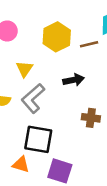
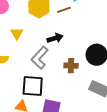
gray L-shape: (33, 98) -> (40, 58), moved

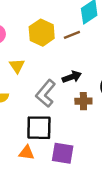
black arrow: (55, 38) -> (72, 77), moved

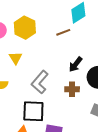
yellow hexagon: (42, 33) -> (25, 28), moved
black arrow: (72, 77) -> (76, 64), moved, turned 147

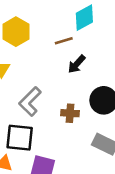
black arrow: (76, 64) -> (77, 64), moved

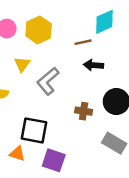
black arrow: (77, 64) -> (93, 65), turned 48
gray L-shape: (30, 101) -> (48, 81), moved

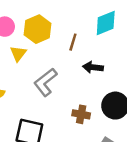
brown line: (83, 42) -> (73, 42), moved, turned -63
yellow triangle: (22, 64) -> (18, 54), moved

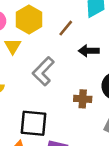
brown line: (73, 42) -> (66, 28), turned 30

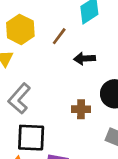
gray L-shape: (43, 71) -> (19, 98), moved

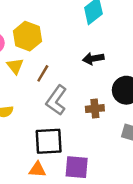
brown line: (59, 36) -> (43, 73), moved
gray L-shape: (19, 98) -> (56, 100), moved

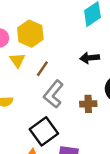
black square: (49, 141) -> (44, 131), turned -36

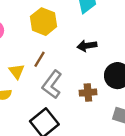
yellow hexagon: (30, 34) -> (44, 22), moved
yellow triangle: (17, 60) -> (17, 71), moved

